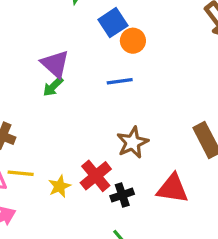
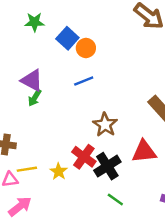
black cross: (122, 195) -> (107, 166), size x1.5

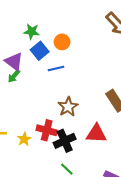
green star: (34, 22) -> (32, 32), moved
blue square: (67, 38) -> (40, 51), moved
red cross: (84, 157) -> (47, 130), turned -30

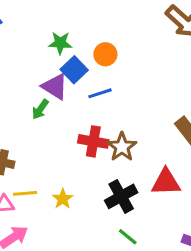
purple triangle: (14, 62) -> (55, 87), moved
red cross: (47, 130) -> (93, 141), moved

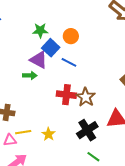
blue line: (100, 93) -> (69, 62), turned 49
green arrow: (40, 109) -> (30, 75), turned -120

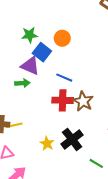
blue line: (69, 62) -> (64, 78), moved
black cross: (87, 130) -> (72, 139), moved
yellow line: (23, 132) -> (14, 125), moved

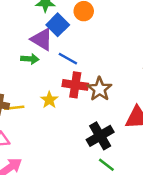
blue line: (64, 78) -> (68, 59), moved
black cross: (72, 139) -> (100, 136), moved
yellow star: (47, 143) -> (49, 100), moved

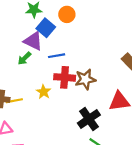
green arrow: (30, 59) -> (24, 58), turned 136
blue line: (68, 59) -> (57, 56), turned -35
brown star: (100, 89) -> (85, 79), turned 30

